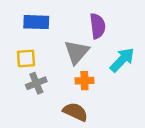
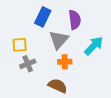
blue rectangle: (36, 22) -> (43, 17), moved, turned -66

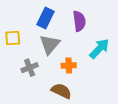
gray triangle: (59, 40) -> (50, 44), moved
yellow square: (20, 45) -> (13, 38), moved

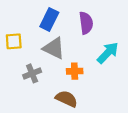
gray triangle: (50, 44) -> (54, 48), turned -45

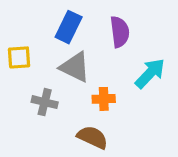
gray cross: (32, 73) -> (45, 102), turned 36

